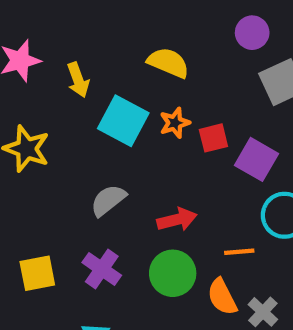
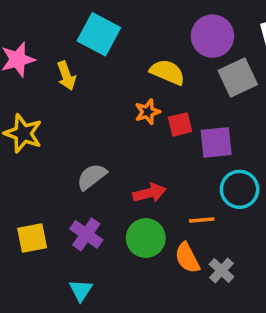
purple circle: (252, 33) -> (212, 36), size x1.5
yellow semicircle: (168, 63) -> (167, 72), moved
cyan square: (123, 121) -> (99, 34), moved
purple square: (256, 159) -> (216, 142), turned -36

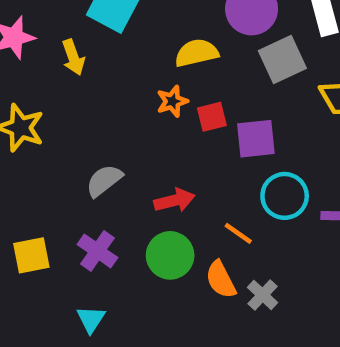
yellow semicircle: (167, 72) -> (196, 53), turned -36
orange line: (202, 220) -> (238, 233), turned 40

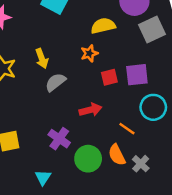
yellow arrow: (73, 57) -> (42, 58), moved
red square: (212, 117) -> (109, 77), moved
gray semicircle: (104, 181) -> (55, 82), moved
purple cross: (97, 251) -> (59, 139), moved
green circle: (170, 255) -> (88, 159), moved

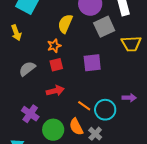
yellow semicircle: (103, 26) -> (65, 24), turned -54
yellow arrow: (42, 58) -> (16, 33), moved
red square: (109, 77) -> (56, 65), moved
cyan circle: (153, 107) -> (105, 110), moved

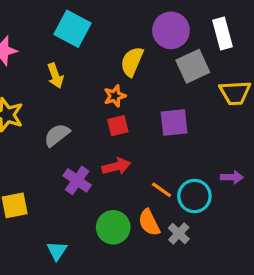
gray semicircle: (27, 69) -> (57, 135), moved
purple cross: (30, 114) -> (77, 180), moved

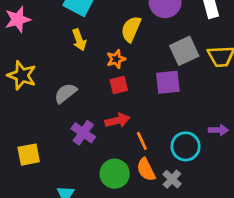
gray square: (193, 66) -> (184, 51), moved
yellow arrow: (55, 76) -> (79, 40), moved
orange line: (162, 190) -> (142, 141), moved, turned 30

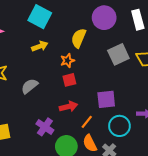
yellow arrow: (79, 40) -> (40, 46), turned -91
purple square: (168, 82) -> (106, 99), moved
purple cross: (83, 133) -> (45, 127), moved
orange line: (142, 141) -> (87, 122), turned 64

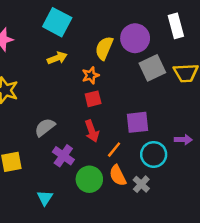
purple circle: (104, 18) -> (135, 38), moved
gray semicircle: (30, 86) -> (45, 127), moved
red arrow: (68, 107) -> (92, 131), turned 84

